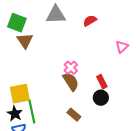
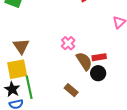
brown triangle: (25, 41) -> (21, 46), moved
brown semicircle: (71, 82) -> (84, 61), moved
red rectangle: (102, 82) -> (99, 57), turned -72

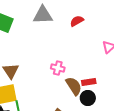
pink cross: (68, 43) -> (58, 68), turned -32

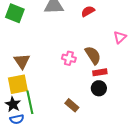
brown semicircle: (74, 86) -> (93, 55), moved

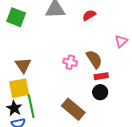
brown rectangle: (72, 105) -> (73, 109), size x1.6

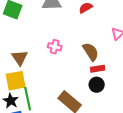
pink cross: (70, 62) -> (55, 47), moved

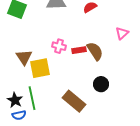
red rectangle: (98, 69) -> (79, 50), moved
yellow square: (16, 81) -> (40, 68), moved

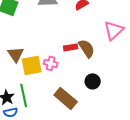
pink triangle: (122, 33) -> (114, 30), size x1.5
pink cross: (59, 46) -> (51, 63), moved

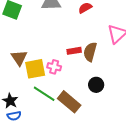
brown semicircle: (87, 48) -> (90, 52), turned -132
green line: (24, 95) -> (44, 94), moved, turned -45

